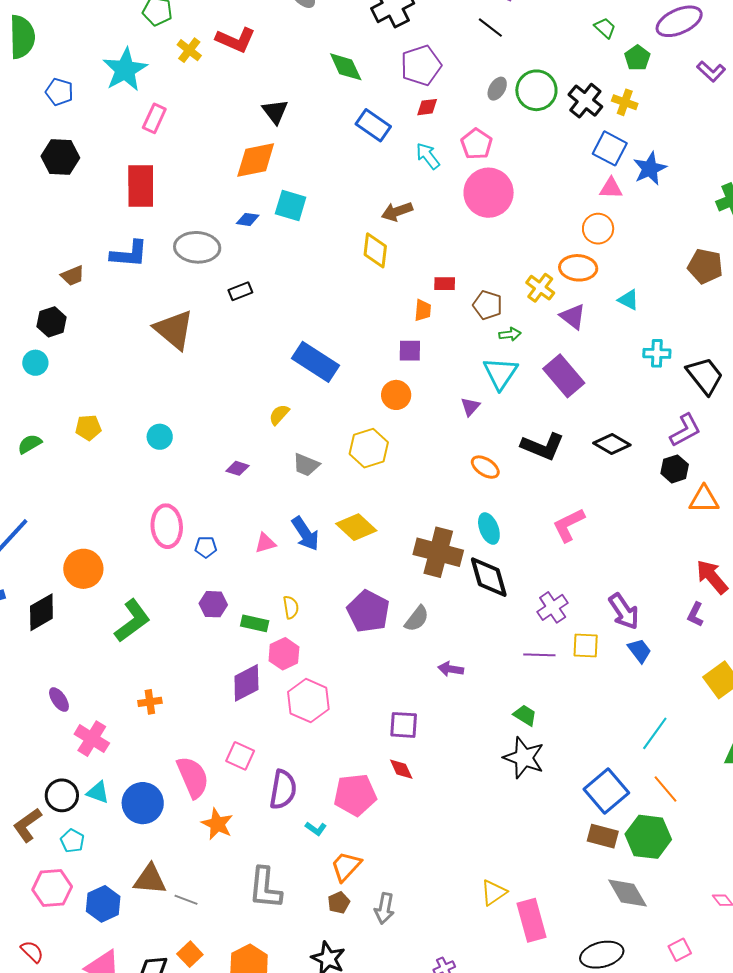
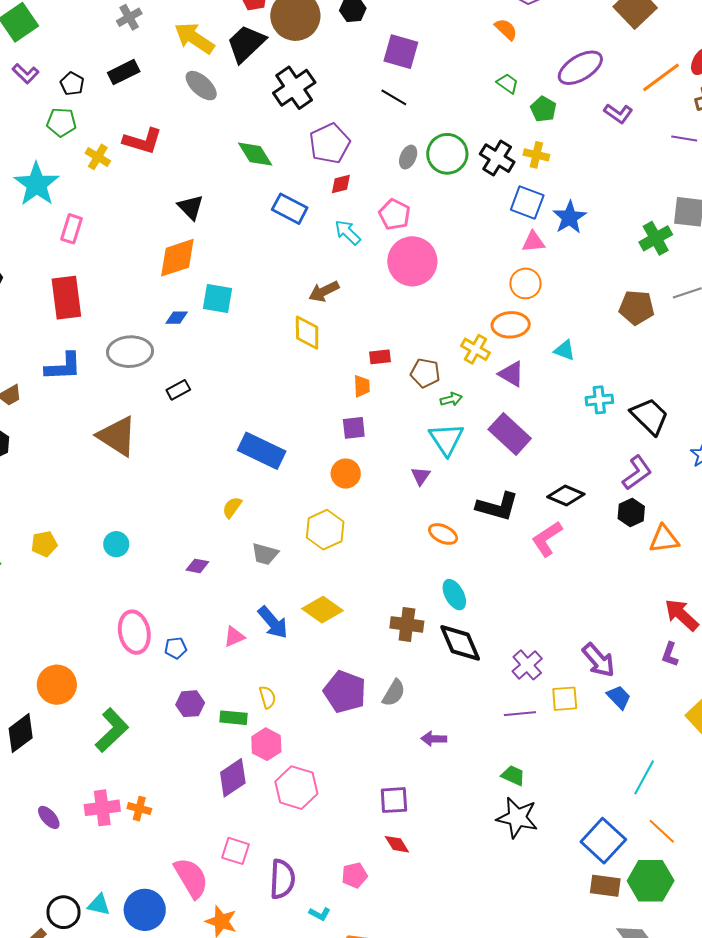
pink L-shape: (569, 525) -> (547, 539), moved
brown cross: (438, 552) -> (407, 624), size x0.7
orange cross: (150, 702) -> (139, 809), turned 30
pink cross: (92, 739) -> (102, 808), moved, turned -32
pink pentagon: (355, 795) -> (354, 875), size x0.6

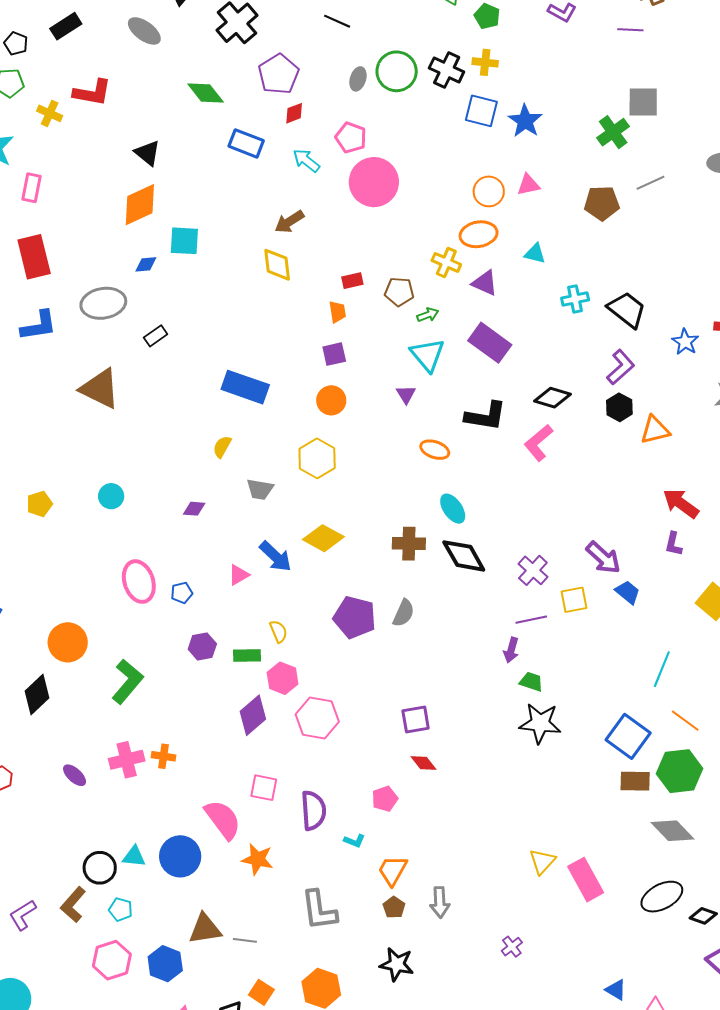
pink triangle: (533, 242) -> (528, 185), moved
purple arrow: (434, 739) -> (511, 650), moved, turned -70

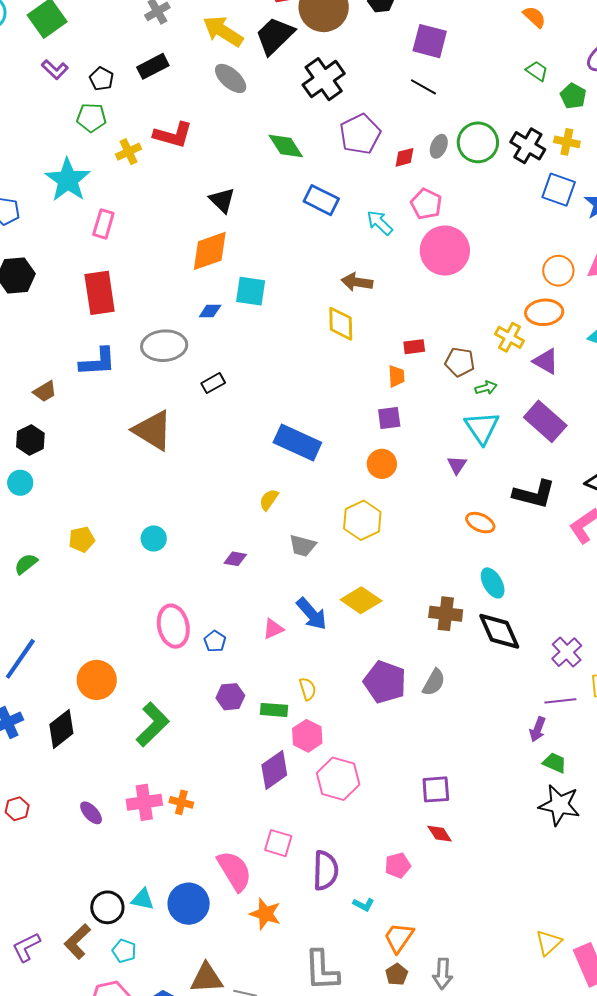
yellow cross: (50, 113) -> (129, 152), turned 35
red diamond: (294, 113) -> (404, 157), moved
brown arrow: (289, 222) -> (357, 282), turned 36
blue pentagon: (182, 593) -> (215, 641), turned -30

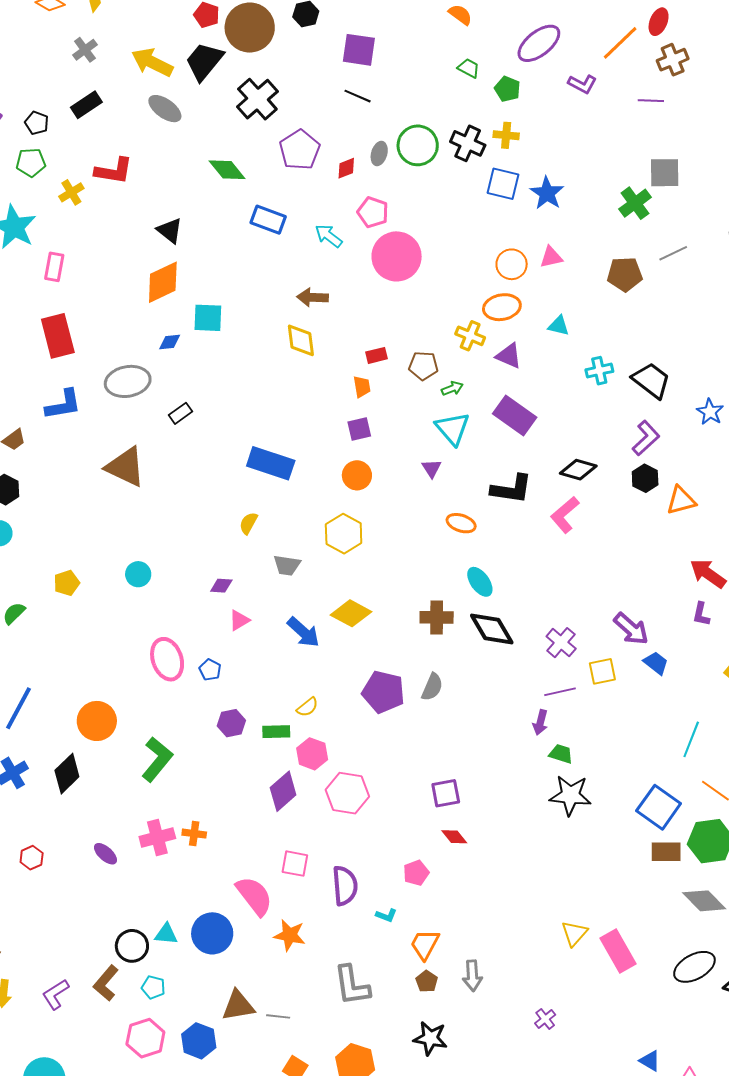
pink triangle: (273, 629) -> (239, 620), moved
yellow semicircle: (308, 689) -> (307, 707), turned 75

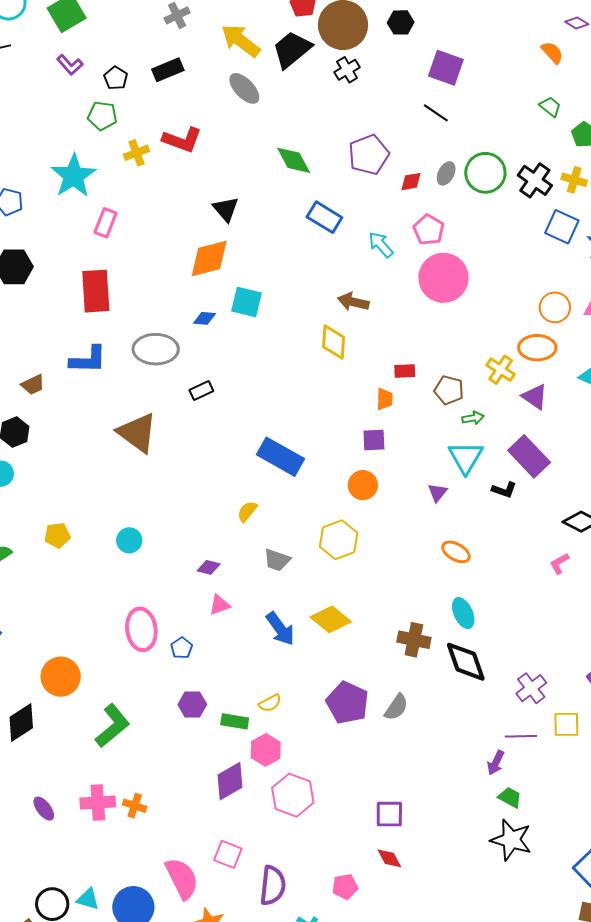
black cross: (257, 99) -> (347, 70), moved, size x0.6
black L-shape: (512, 489) -> (504, 490), moved, size x0.6
pink L-shape: (565, 515) -> (559, 563), size x0.6

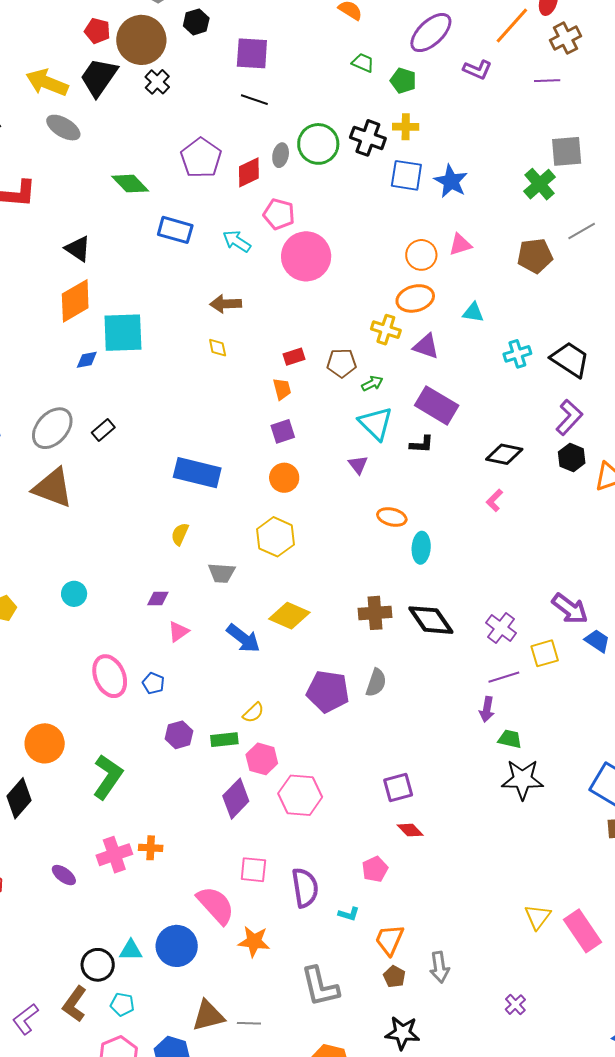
red diamond: (411, 182) -> (249, 172), size x1.4
cyan square: (247, 302) -> (123, 333), size x1.4
yellow diamond: (334, 342) -> (218, 348), size x0.6
gray ellipse: (156, 349) -> (52, 428), moved, turned -33
cyan ellipse: (463, 613) -> (421, 548), moved, turned 44

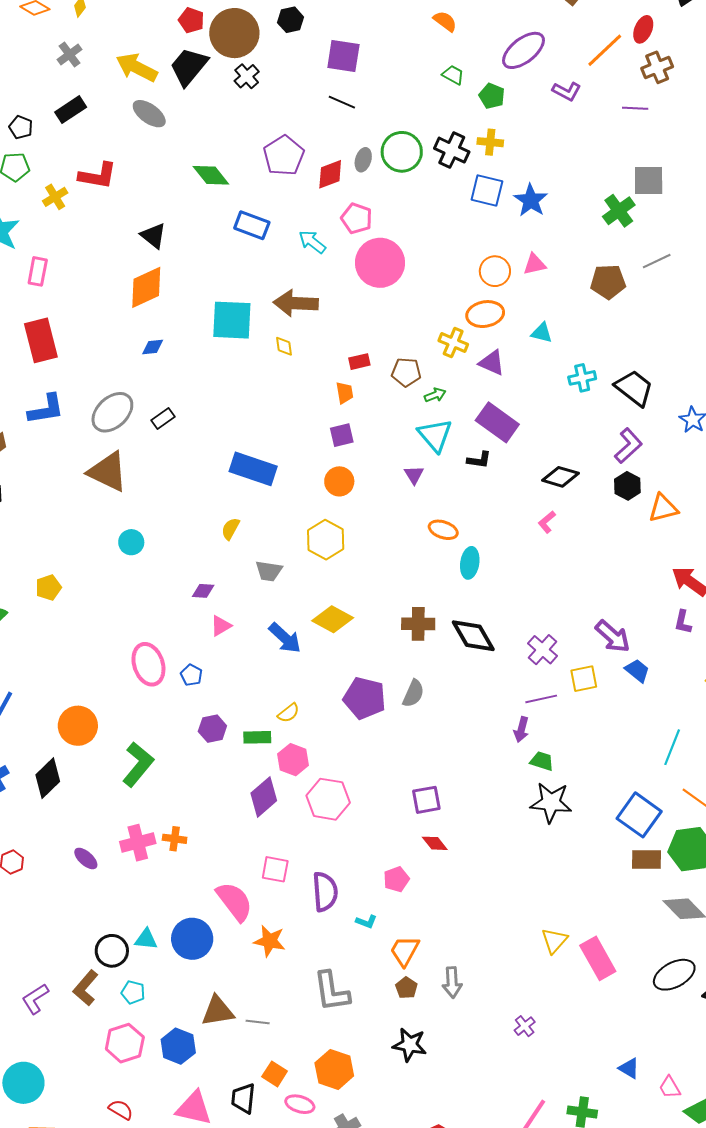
brown arrow: (226, 304) -> (296, 303), size x1.4
cyan square: (123, 333) -> (232, 320), moved
cyan circle: (74, 594) -> (131, 542), moved

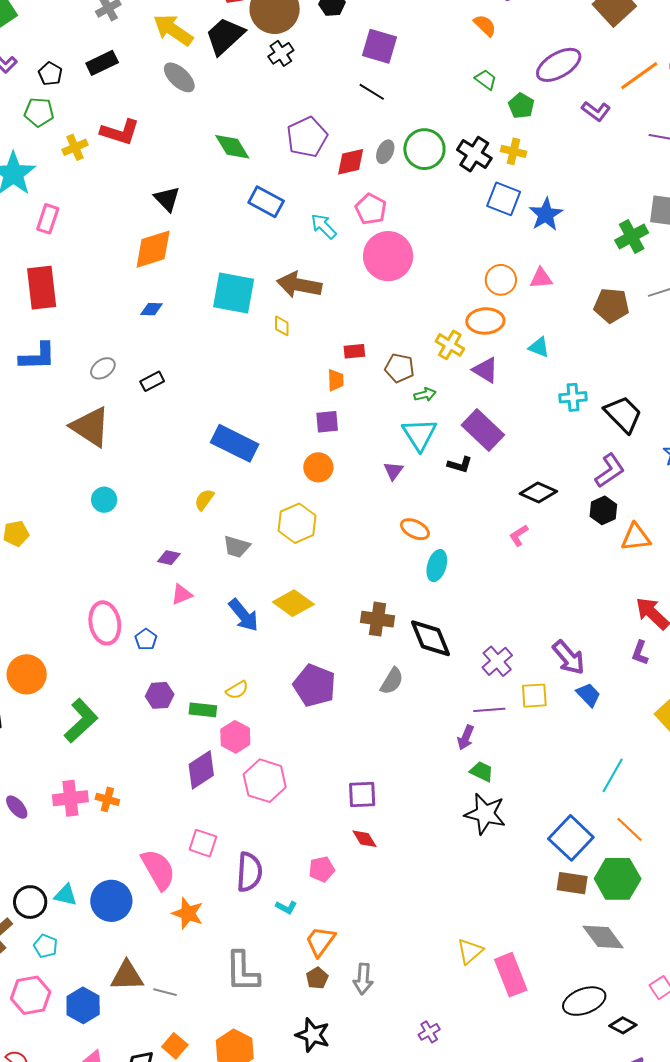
gray ellipse: (112, 412) -> (103, 368), size x0.6
gray semicircle: (413, 693) -> (392, 681), moved

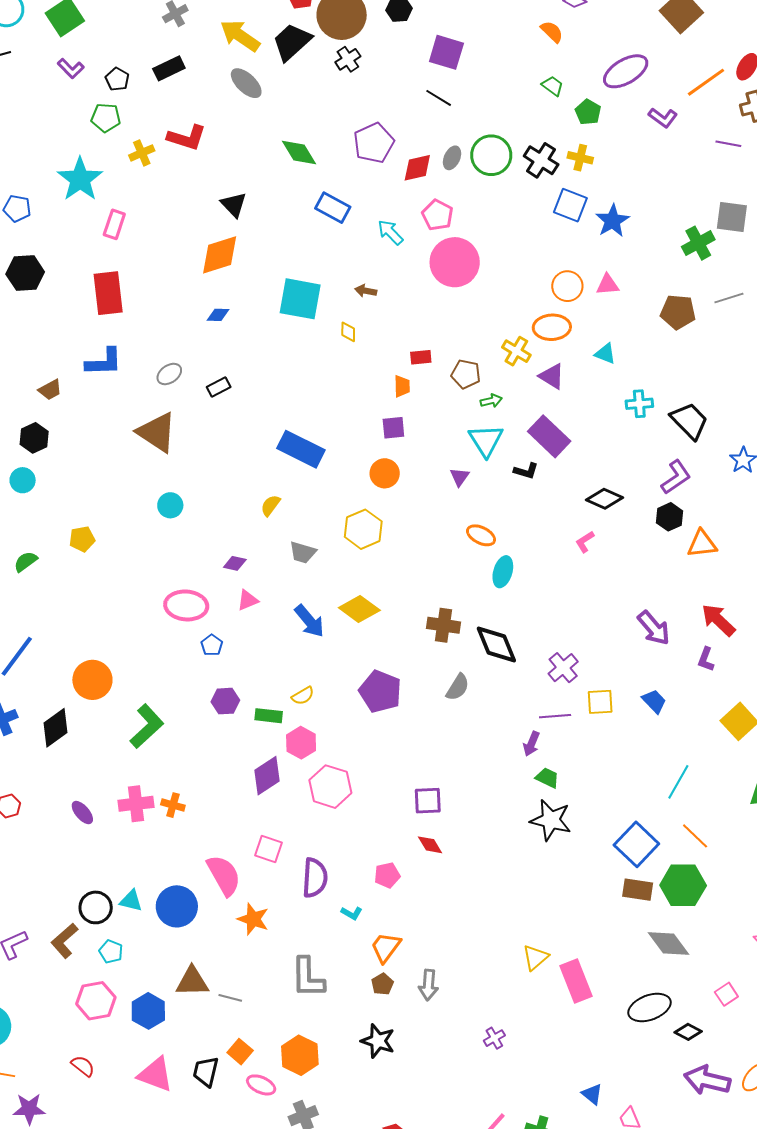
brown arrow: (299, 285) -> (366, 291), size x0.5
pink ellipse: (105, 623) -> (186, 605), moved, turned -75
purple arrow: (569, 658) -> (654, 628), moved

